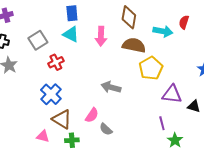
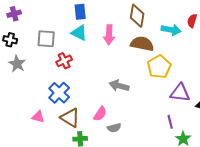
gray square: (38, 40) -> (46, 39), turned 36
gray semicircle: (106, 129) -> (114, 128), turned -56
pink triangle: (43, 136) -> (38, 117), moved

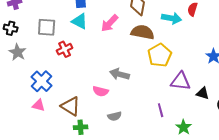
pink arrow: (109, 35) -> (110, 23), turned 42
blue cross: (59, 93) -> (42, 81), moved
pink semicircle: (100, 114) -> (101, 91), moved, turned 70
purple line: (170, 122) -> (161, 110), moved

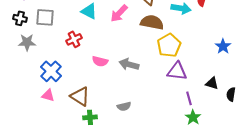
gray square: (47, 27) -> (45, 17), moved
gray star: (18, 52) -> (27, 42), turned -30
purple triangle: (181, 81) -> (177, 71), moved
pink semicircle: (101, 91) -> (100, 61), moved
purple line: (161, 110) -> (189, 98), moved

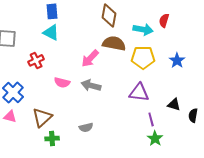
pink arrow: (119, 13) -> (90, 58), moved
yellow pentagon: (169, 45) -> (143, 57), moved, turned 30
blue star: (223, 46) -> (177, 60), moved
brown triangle: (80, 96) -> (42, 117), turned 45

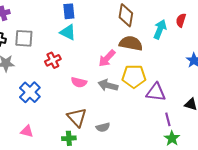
cyan arrow: (143, 29) -> (160, 29), turned -78
yellow pentagon: (143, 57) -> (134, 76), moved
pink triangle: (10, 116) -> (27, 131), moved
brown triangle: (42, 117) -> (77, 117), moved, turned -30

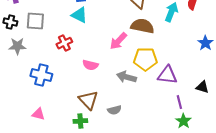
gray arrow: (108, 85) -> (126, 77), moved
blue cross: (30, 92) -> (41, 75), turned -30

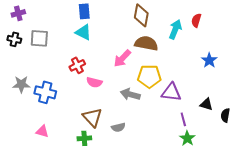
red cross: (64, 43) -> (77, 65), moved
gray star: (17, 46) -> (21, 84), moved

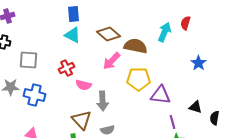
brown diamond: (141, 15) -> (109, 34), moved, turned -60
gray square: (39, 38) -> (29, 60), moved
gray arrow: (130, 94) -> (103, 101), moved, turned -108

